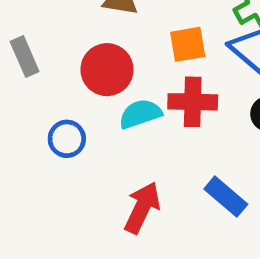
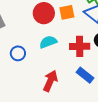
red circle: (107, 70) -> (44, 13), moved
red cross: (193, 102) -> (80, 46), moved

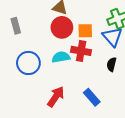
red cross: (80, 46) -> (81, 51), moved
blue circle: (18, 53) -> (28, 63), size x1.5

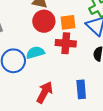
cyan semicircle: (61, 57) -> (35, 53), moved
blue rectangle: (92, 97) -> (81, 89), turned 42

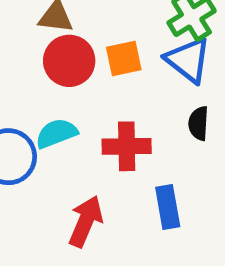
red cross: (66, 43) -> (127, 146), moved

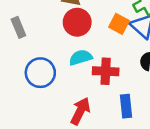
orange square: (124, 58) -> (119, 24), moved, turned 36
cyan semicircle: (56, 133) -> (81, 57), moved

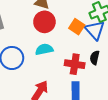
red cross: (106, 71) -> (75, 64), moved

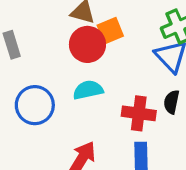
orange square: (77, 27) -> (110, 31), moved, turned 35

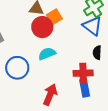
red cross: (139, 113) -> (83, 73), moved

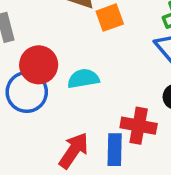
red circle: (42, 27) -> (39, 65), moved
blue rectangle: (85, 88) -> (115, 150), moved

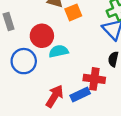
red circle: (39, 65) -> (42, 36), moved
blue rectangle: (115, 150) -> (80, 95), turned 66

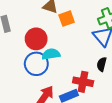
blue circle: (24, 61) -> (36, 64), moved

